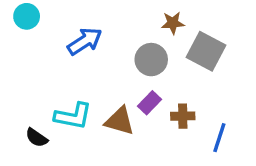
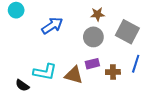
brown star: (173, 23) -> (98, 14), moved
purple rectangle: (150, 103) -> (92, 64), turned 32
blue line: (219, 138) -> (136, 64), moved

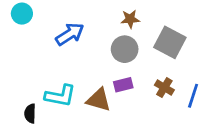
blue line: (136, 64) -> (193, 96), moved
brown cross: (113, 72) -> (164, 88), moved, turned 32
black semicircle: (22, 85) -> (30, 114), turned 56

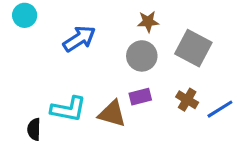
blue line: (193, 96) -> (220, 109), turned 40

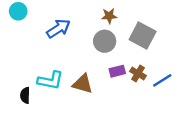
purple rectangle: (140, 97) -> (117, 71), moved

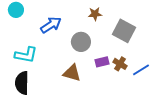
gray circle: (105, 41) -> (81, 42), moved
cyan L-shape: (50, 80) -> (26, 55), moved
black semicircle: (25, 95) -> (22, 83), size x1.6

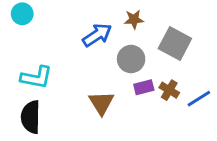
blue arrow: (51, 25) -> (97, 35), moved
gray circle: (81, 42) -> (131, 59), moved
brown triangle: (72, 73) -> (101, 103), turned 42

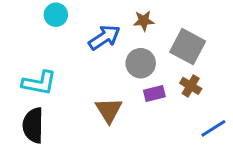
cyan circle: (22, 14) -> (56, 15), moved
brown cross: (169, 90) -> (191, 86), moved
blue line: (199, 99) -> (213, 128), moved

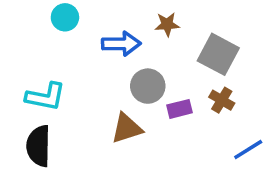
blue arrow: (104, 37) -> (121, 44), turned 32
gray circle: (141, 63) -> (148, 86), moved
brown triangle: (109, 110) -> (127, 128), turned 44

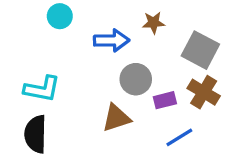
brown cross: (222, 100) -> (204, 92), size x1.4
blue line: (248, 149) -> (179, 137), moved

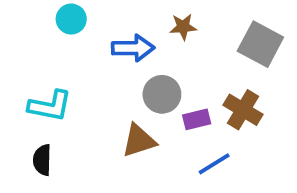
gray square: (200, 50) -> (260, 44), moved
black semicircle: (36, 134) -> (42, 160), size x0.7

